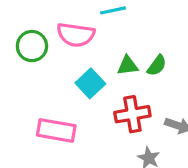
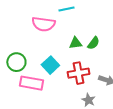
green circle: (32, 46) -> (16, 62), moved
cyan square: (90, 83) -> (50, 65), moved

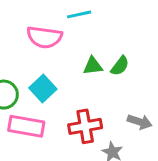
cyan square: (50, 65) -> (43, 89), moved
red cross: (78, 73) -> (85, 126), moved

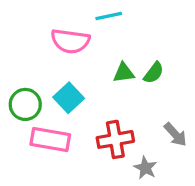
gray arrow: (140, 122) -> (175, 134), turned 30

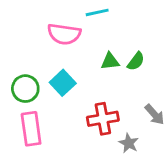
pink rectangle: (50, 139) -> (31, 129), moved, turned 72

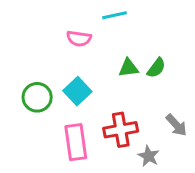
pink semicircle: (64, 34) -> (79, 38), size x0.7
pink rectangle: (31, 129) -> (76, 142), moved

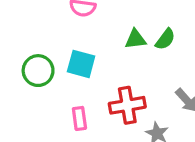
cyan square: (77, 91) -> (81, 64), turned -32
pink rectangle: (76, 142) -> (79, 118), size x0.6

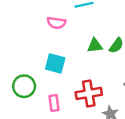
green circle: (38, 71) -> (24, 86), moved

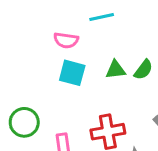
cyan square: (55, 63) -> (72, 73), moved

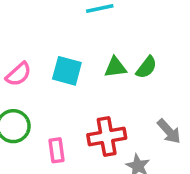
pink semicircle: (66, 40) -> (18, 74), moved, turned -50

